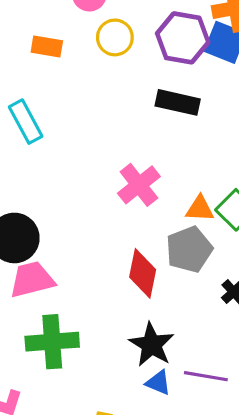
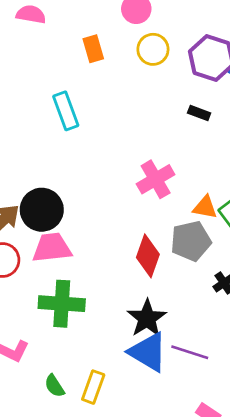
orange rectangle: (47, 46) -> (93, 49), turned 56
black rectangle: (178, 102) -> (199, 113), size x0.6
blue triangle: (158, 383) -> (148, 352), size x1.8

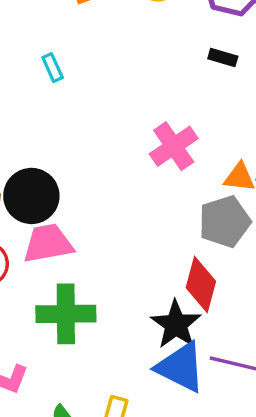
cyan rectangle: (66, 111) -> (53, 68), size x0.6
red diamond: (148, 256) -> (201, 285), moved

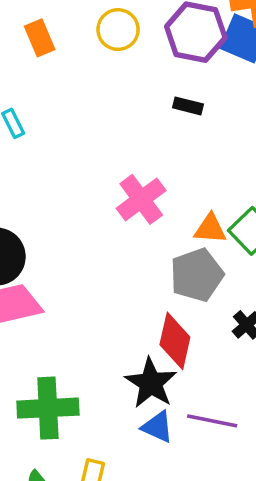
green cross: (66, 314) -> (48, 408), moved
blue triangle: (181, 367) -> (157, 427), size x0.6

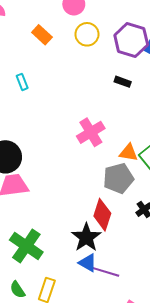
orange rectangle: (40, 38) -> (42, 35), turned -30
green cross: (48, 408) -> (26, 246), turned 32
purple line: (212, 421) -> (105, 272), moved

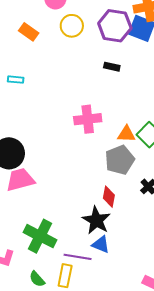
cyan rectangle: (22, 82) -> (16, 80), turned -56
pink cross: (91, 132) -> (88, 119), turned 32
red diamond: (102, 215) -> (109, 197), size x0.7
purple line: (105, 272) -> (78, 257), moved

